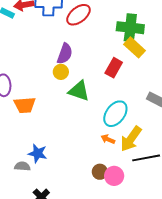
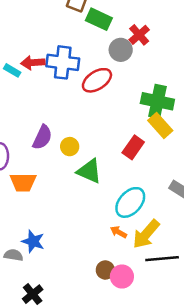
purple semicircle: (65, 54) -> (42, 137), moved

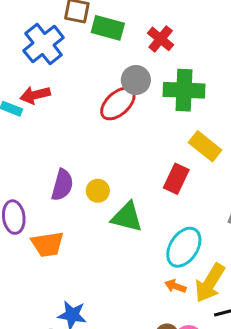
gray circle: (121, 50) -> (136, 80), moved
blue cross: (63, 62) -> (44, 44), moved, turned -36
green cross: (157, 101) -> (184, 90), moved

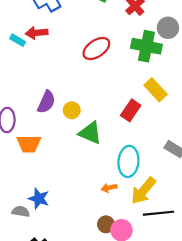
gray circle: (136, 80) -> (168, 28), moved
cyan ellipse: (184, 247) -> (128, 161), turned -36
orange arrow: (175, 286) -> (109, 188), moved, turned -40

